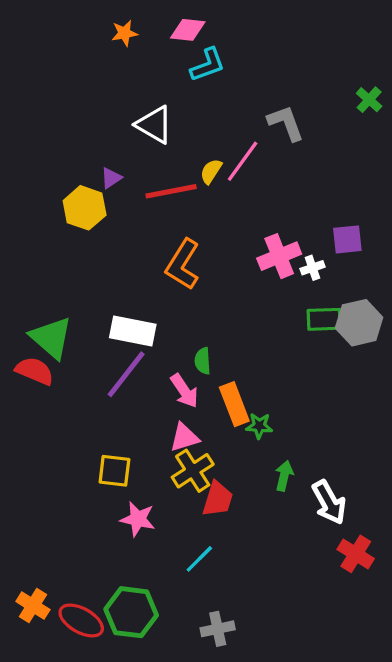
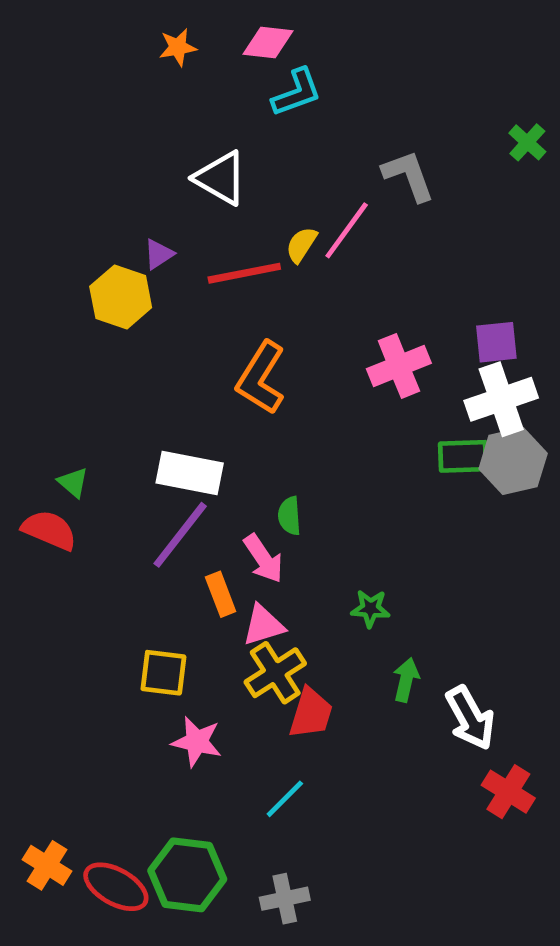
white cross: (312, 268) -> (501, 399), moved, size x2.0
green triangle: (51, 338) -> (73, 482), size x0.5
orange rectangle: (234, 404) -> (221, 594), moved, size x0.7
gray cross: (218, 629) -> (285, 899), moved

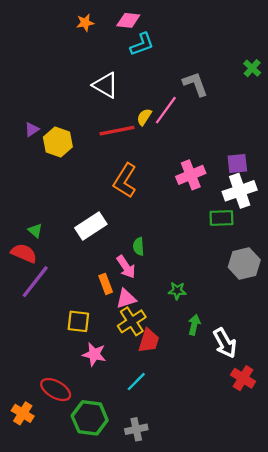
purple triangle: (159, 254) -> (32, 129), moved
gray hexagon: (513, 461) -> (244, 263), moved
white rectangle: (190, 473) -> (91, 226), turned -44
purple line: (180, 535) -> (35, 282), moved
red ellipse: (116, 887) -> (56, 390), moved

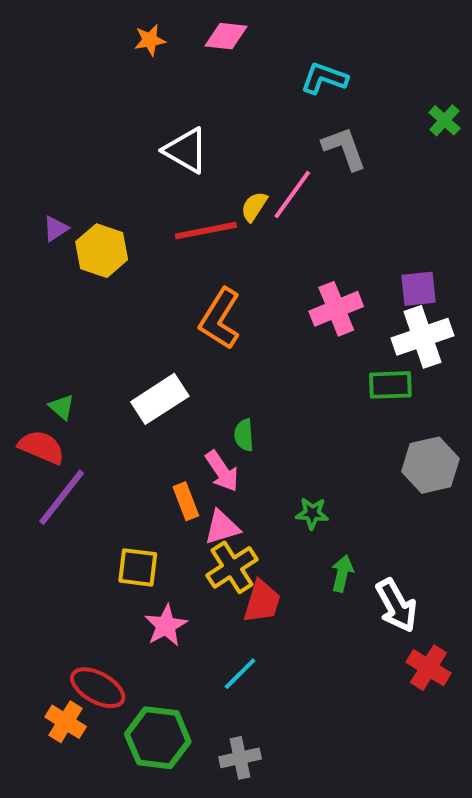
cyan L-shape: (142, 44) -> (324, 78), moved, turned -140
pink star: (94, 354) -> (166, 626), turned 30
orange cross: (23, 413) -> (66, 722), moved

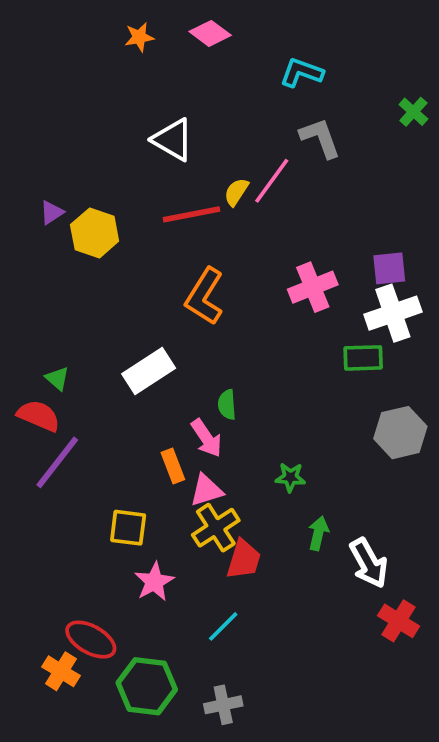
pink diamond: (226, 36) -> (210, 33), turned 30

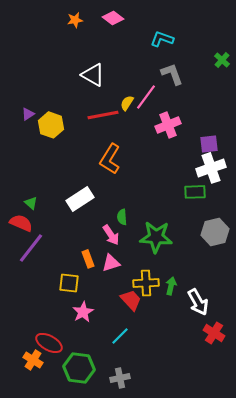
pink cross: (313, 287) -> (168, 125), moved
orange rectangle: (173, 466) -> (88, 259), moved
green star: (290, 477) -> (156, 237), moved, size x2.0
yellow cross: (216, 528) -> (146, 283), moved, turned 30
red trapezoid: (244, 559) -> (131, 300), turned -60

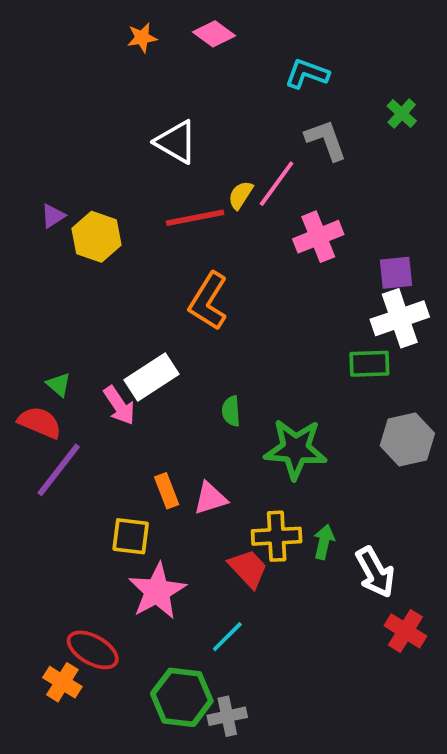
green cross: (222, 60) -> (402, 114), moved
pink arrow: (111, 235) -> (119, 405), moved
pink star: (83, 312) -> (157, 591), size x1.4
green hexagon: (79, 368) -> (182, 697), moved

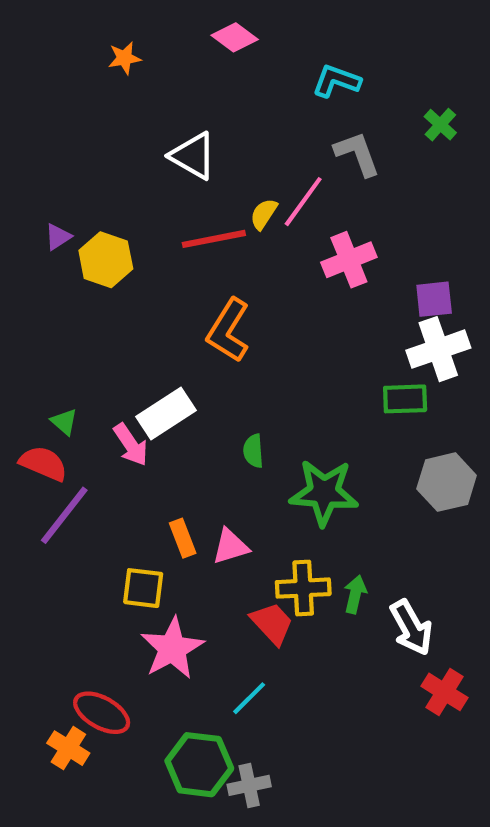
orange star: (142, 38) -> (124, 58), moved

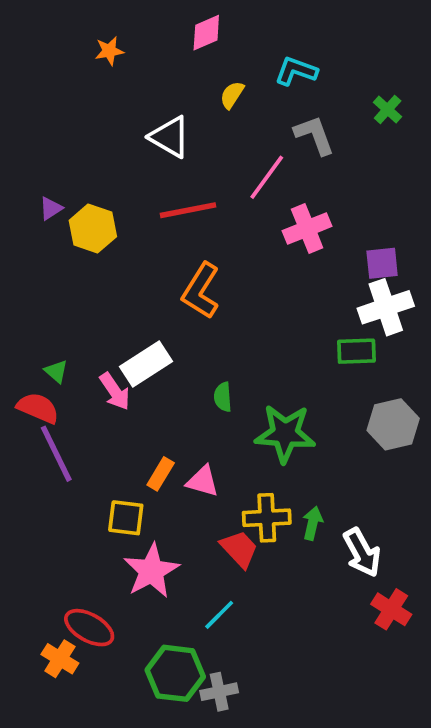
pink diamond: (235, 37) -> (206, 33), turned -60
yellow semicircle: (264, 214) -> (232, 95), moved
purple line: (64, 515) -> (56, 454), turned -64
orange rectangle: (183, 538) -> (161, 474), turned 52
pink triangle: (230, 546) -> (203, 481), turned 33

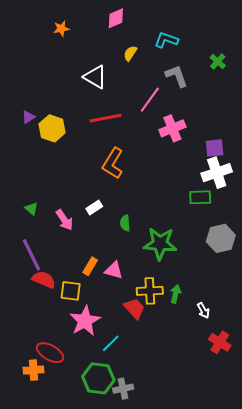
white rectangle: (146, 364) -> (94, 208), moved, size x0.6
red semicircle: (38, 408) -> (44, 280), moved
white arrow: (362, 553) -> (203, 310), size x0.6
cyan line: (219, 615) -> (111, 343), moved
orange cross: (60, 659) -> (34, 370), turned -36

